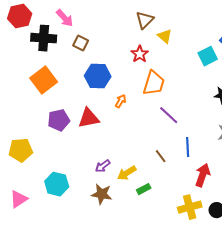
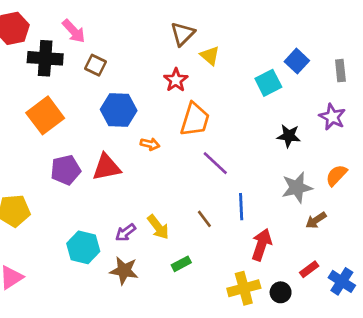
orange arrow: (121, 101) -> (150, 144), turned 72
yellow arrow: (127, 173) -> (158, 227), moved, turned -96
cyan hexagon: (57, 184) -> (83, 247), moved

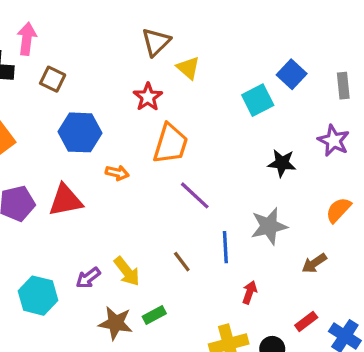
pink arrow: (74, 31) -> (27, 39), turned -130
gray star: (297, 188) -> (269, 226), moved
red arrow: (262, 245) -> (250, 292), size x0.6
brown star: (124, 271) -> (116, 323), moved

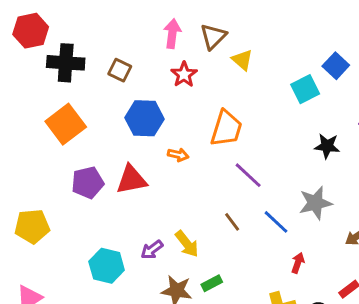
pink arrow: (27, 39) -> (172, 34), moved
red star: (148, 97) -> (184, 74), moved
blue line: (225, 247) -> (276, 222), turned -44
brown line: (182, 262) -> (232, 222), moved

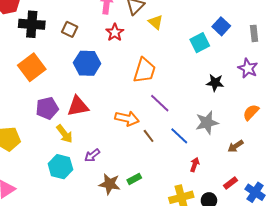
orange arrow: (178, 155) -> (127, 118), moved, size x1.6
yellow arrow: (187, 244) -> (65, 134), moved

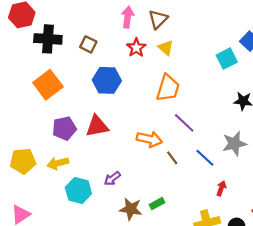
yellow triangle: (156, 22) -> (166, 48), moved
yellow arrow: (65, 134) -> (58, 163), moved, turned 114

